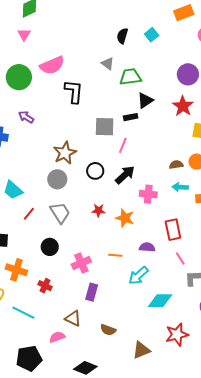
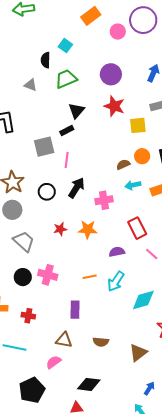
black semicircle: (122, 36) -> (46, 60), moved
green trapezoid: (130, 77) -> (66, 79), moved
orange line: (115, 255) -> (90, 277), moved
pink cross: (81, 263) -> (48, 275), moved, turned -36

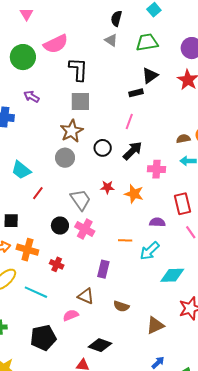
black semicircle: (46, 60) -> (116, 18), moved
gray square: (44, 147) -> (80, 101), moved
gray trapezoid: (24, 241) -> (81, 200), moved

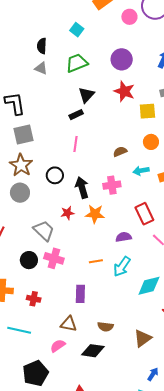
brown semicircle: (183, 139) -> (120, 152), moved
black arrow: (133, 151) -> (82, 188), moved, turned -50
black diamond: (100, 345) -> (93, 351), moved

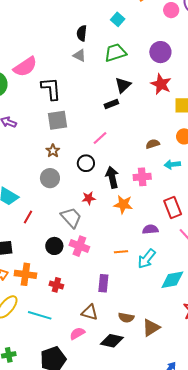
pink line: (75, 144) -> (100, 138), moved, turned 35
brown star: (21, 165) -> (53, 151), size x0.6
red star: (67, 213) -> (89, 198), moved
brown triangle: (143, 338) -> (151, 328), moved

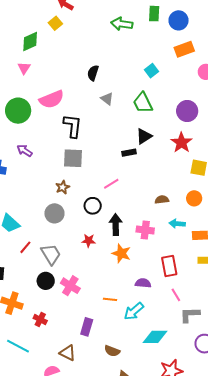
black semicircle: (82, 33) -> (93, 73), moved
green trapezoid: (115, 53) -> (143, 103), turned -110
gray trapezoid: (71, 218) -> (51, 254), moved
brown semicircle: (126, 318) -> (112, 351), moved

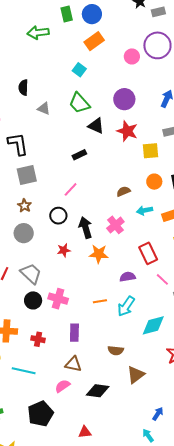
orange rectangle: (184, 49) -> (94, 41), moved
black triangle: (144, 136) -> (96, 126), moved, turned -48
pink cross: (145, 230) -> (115, 225), turned -30
purple rectangle: (87, 327) -> (74, 333), moved

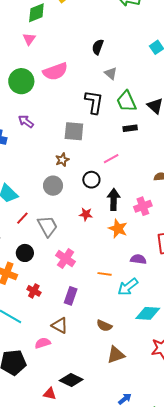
green trapezoid: (79, 103) -> (126, 101), moved
black L-shape: (18, 144) -> (94, 102), moved
black circle: (33, 300) -> (25, 253), moved
black diamond: (98, 391) -> (71, 380), moved

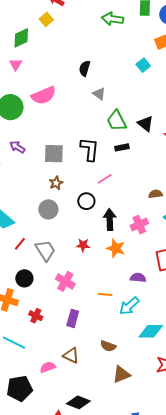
black L-shape: (94, 102) -> (90, 149), moved
gray square: (74, 131) -> (54, 154), moved
red star: (86, 214) -> (83, 245), moved
brown triangle: (60, 325) -> (71, 355), moved

